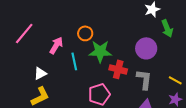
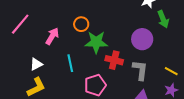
cyan line: (74, 61) -> (70, 63), moved

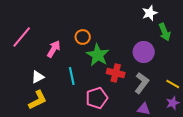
green star: (96, 42) -> (98, 55), turned 30
gray L-shape: (140, 70) -> (142, 83), turned 30

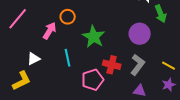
orange circle: (83, 37) -> (68, 17), moved
red cross: (116, 73) -> (112, 65), moved
yellow L-shape: (38, 100) -> (22, 81), moved

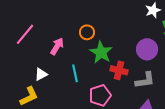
orange circle: (68, 17) -> (87, 32), moved
red cross: (112, 65) -> (119, 70), moved
gray L-shape: (138, 65) -> (145, 80), turned 45

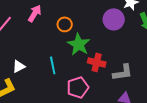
pink arrow: (57, 46) -> (35, 13), moved
purple circle: (147, 49) -> (114, 19), moved

